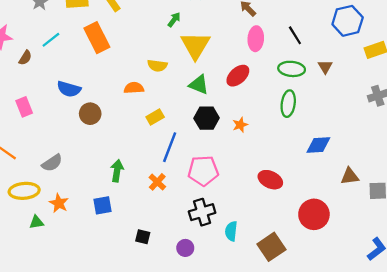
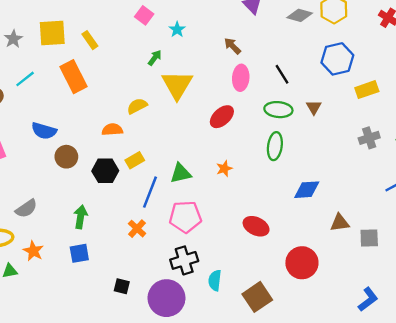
yellow semicircle: (157, 66) -> (137, 106), turned 144
green triangle: (199, 85) -> (181, 173), moved, turned -35
black hexagon: (207, 118) -> (105, 171), moved
green arrow: (117, 171) -> (80, 217), moved
purple circle: (185, 248) -> (166, 298), size x2.0

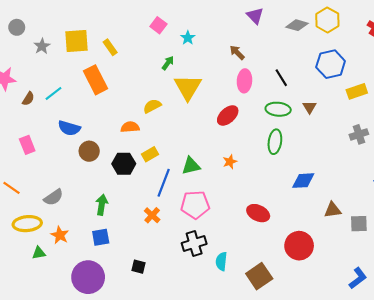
cyan line: (25, 79) -> (53, 93), moved
purple circle: (166, 298) -> (88, 277), moved

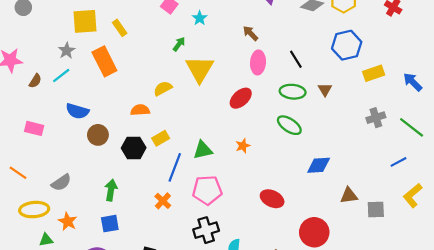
gray star: (42, 46) -> (67, 51), moved
green ellipse: (275, 142) -> (289, 125), turned -65
pink rectangle: (27, 145) -> (34, 128), turned -54

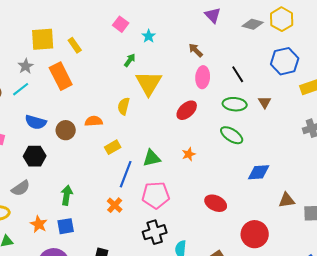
yellow semicircle: (163, 88) -> (124, 106), moved, turned -48
brown circle: (98, 135) -> (66, 130), moved
black hexagon: (134, 148) -> (35, 156), moved
orange star: (68, 221) -> (39, 224), moved

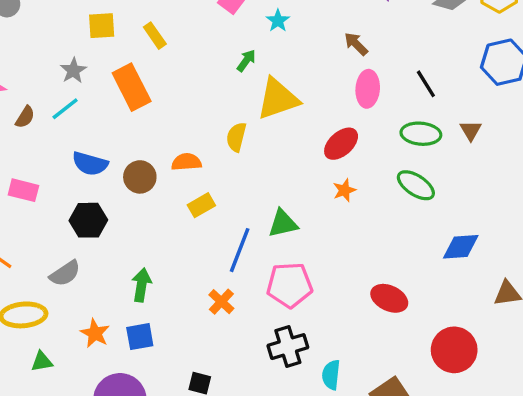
yellow square: (43, 39) -> (102, 26), size x0.7
yellow triangle: (149, 83) -> (278, 99), turned 40
yellow rectangle: (113, 147) -> (201, 205), moved
orange star: (189, 154) -> (344, 190), moved

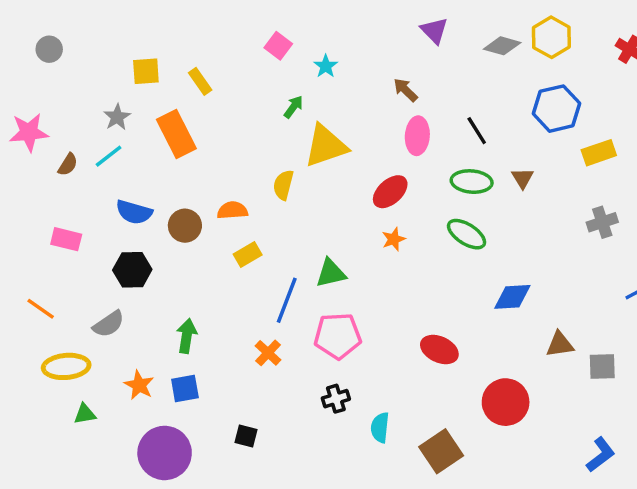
black cross: (288, 347) -> (336, 399), size x0.7

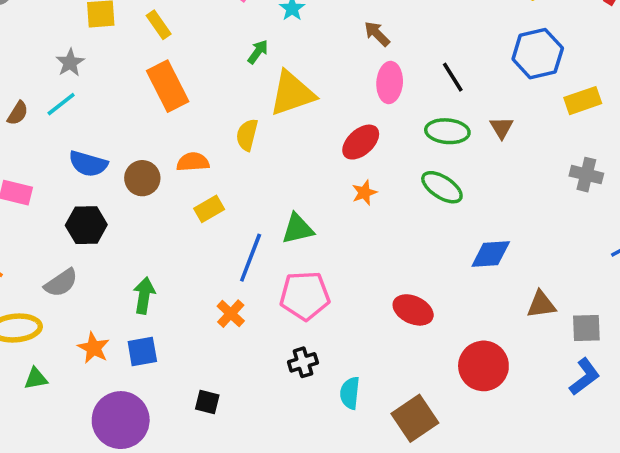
orange rectangle: (176, 134) -> (168, 86), moved
gray cross: (602, 222) -> (586, 175), turned 32
blue L-shape: (601, 455) -> (585, 377), moved

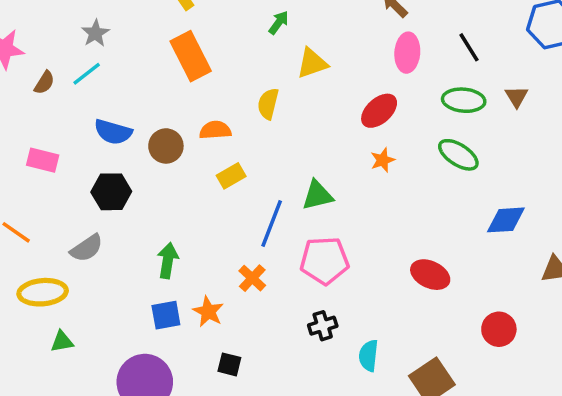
yellow triangle: (292, 93) -> (312, 63), size x0.7
orange star: (94, 348) -> (208, 312), moved
red circle: (483, 366) -> (499, 329), size x0.7

